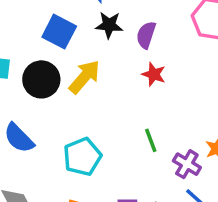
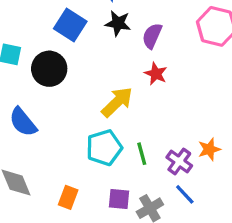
yellow arrow: (85, 77) -> (117, 102), moved
green line: (151, 140) -> (142, 154), moved
cyan pentagon: (82, 157) -> (104, 148), moved

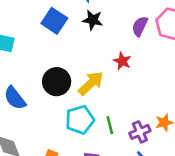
purple semicircle: (152, 36) -> (140, 26), moved
black circle: (49, 69) -> (57, 82), moved
purple cross: (179, 161) -> (140, 132), turned 30

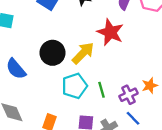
red star: (122, 61) -> (110, 32), size x1.6

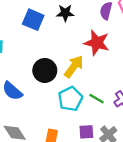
green line: (102, 90) -> (97, 99), turned -35

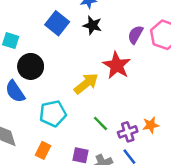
black circle: (45, 70) -> (31, 66), moved
cyan pentagon: (70, 99) -> (53, 114), moved

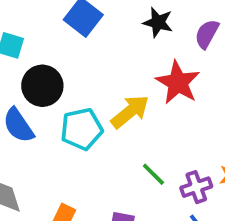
black star: (92, 25) -> (158, 22), moved
cyan pentagon: (53, 114) -> (82, 129), moved

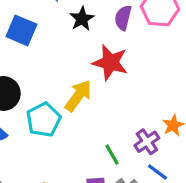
black star: (158, 22) -> (82, 19), turned -30
green line: (153, 174) -> (112, 155), moved, turned 30

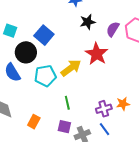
blue square: (21, 30) -> (44, 35), moved
green line: (112, 155) -> (67, 103), moved

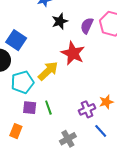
purple square: (64, 127) -> (30, 108), moved
blue line: (105, 129) -> (101, 131), moved

